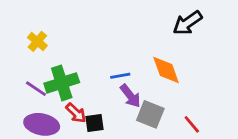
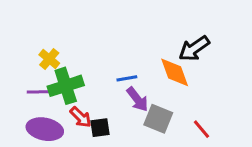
black arrow: (188, 23) -> (194, 49), moved
yellow cross: (37, 41) -> (49, 59), moved
purple line: (36, 89) -> (39, 92), turned -35

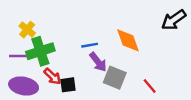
black arrow: (194, 49) -> (174, 20), moved

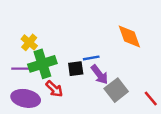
orange diamond: (128, 40) -> (129, 36), moved
gray square: (115, 78) -> (116, 90), turned 30
black square: (68, 85) -> (76, 69), moved

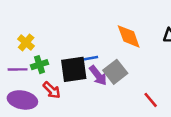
green cross: (42, 64) -> (40, 65), size x0.6
black square: (76, 69) -> (74, 69), size x1.6
gray square: (116, 90) -> (115, 72), moved

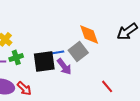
gray square: (115, 72) -> (78, 51), moved
red arrow: (52, 90) -> (24, 88), moved

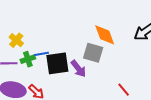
gray square: (78, 51) -> (93, 53), turned -36
blue line: (57, 52) -> (42, 54), moved

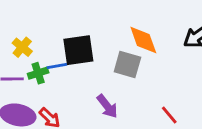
black square: (57, 63) -> (78, 50), moved
purple arrow: (78, 69) -> (107, 106), moved

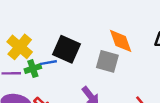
yellow cross: (22, 47) -> (20, 47), size x1.5
black square: (78, 50) -> (67, 49), turned 32

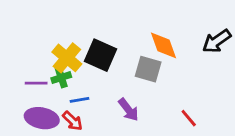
yellow cross: (20, 47) -> (67, 58), moved
blue line: (49, 63) -> (79, 100), moved

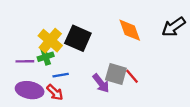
gray square: (148, 69) -> (116, 74), moved
red line: (189, 118) -> (132, 76), moved

